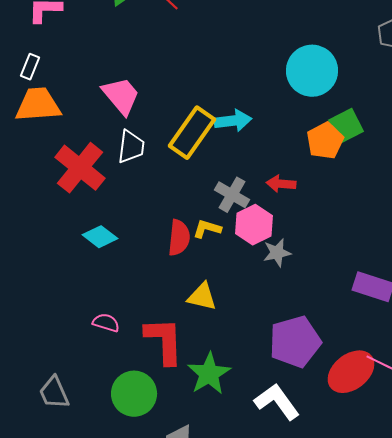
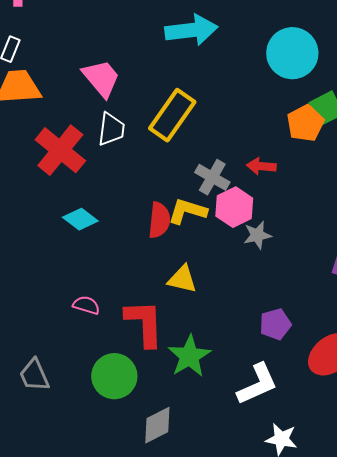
cyan arrow: (233, 121) -> (191, 30), moved, size x1.4
yellow L-shape: (207, 229) -> (187, 211), size x1.4
purple pentagon: (295, 342) -> (275, 324), size x0.6
white L-shape: (277, 402) -> (257, 384), turned 102

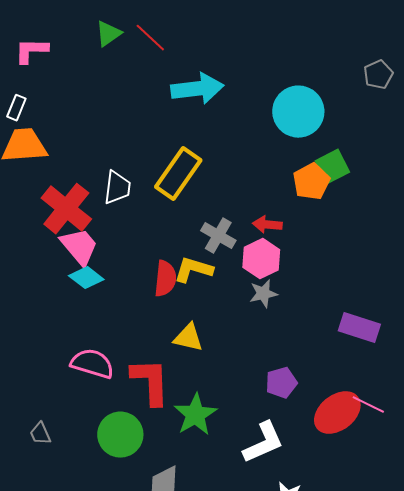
pink trapezoid: (101, 78) -> (79, 247), moved
pink hexagon: (234, 207) -> (261, 259), moved
pink semicircle: (86, 305) -> (92, 364), size x1.6
gray trapezoid: (34, 375) -> (40, 434), size x0.7

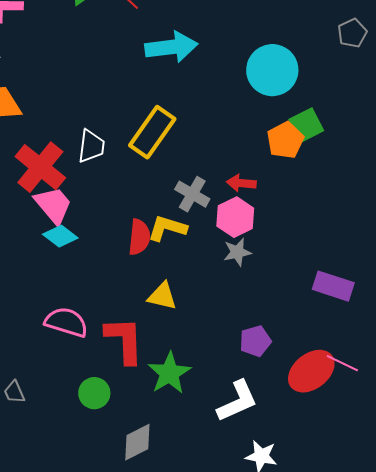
green circle: (120, 435) -> (94, 393), size x0.7

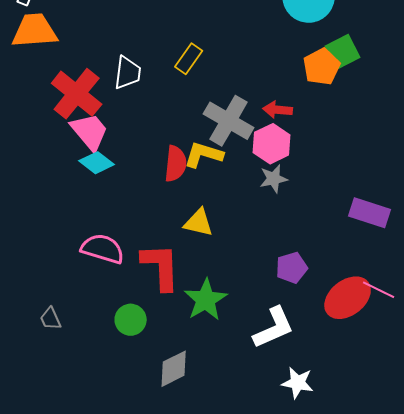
yellow rectangle: (152, 132) -> (189, 59), size x0.6
gray cross: (192, 194) -> (229, 121), size x1.4

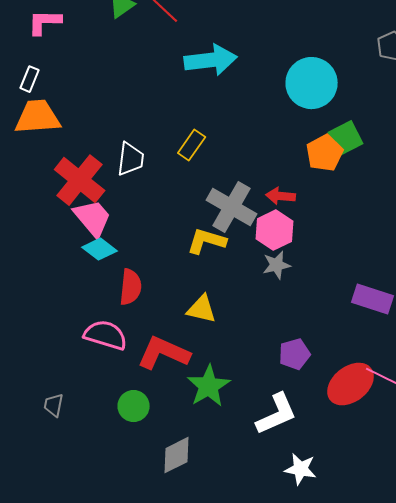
red semicircle: (176, 164) -> (131, 287), moved
red L-shape: (161, 267) -> (164, 353), turned -64
gray trapezoid: (51, 319) -> (54, 405), turned 35

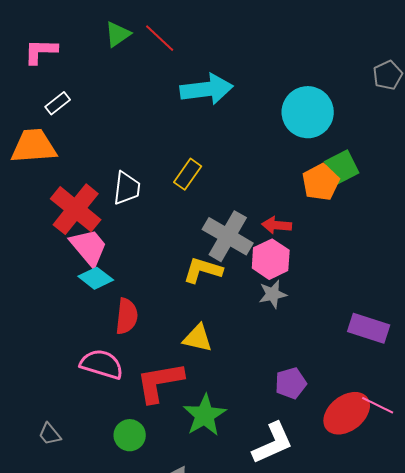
white rectangle: (30, 79) -> (58, 103), moved, turned 30
red L-shape: (164, 353) -> (160, 382), turned -34
gray trapezoid: (54, 405) -> (50, 434), turned -50

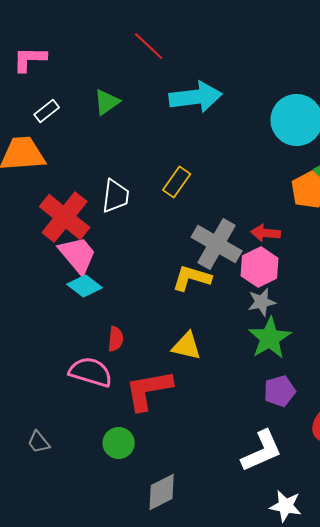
green triangle: (118, 34) -> (107, 102), moved
red semicircle: (127, 316) -> (116, 339), moved, size x0.7
green star: (205, 415) -> (270, 338), moved

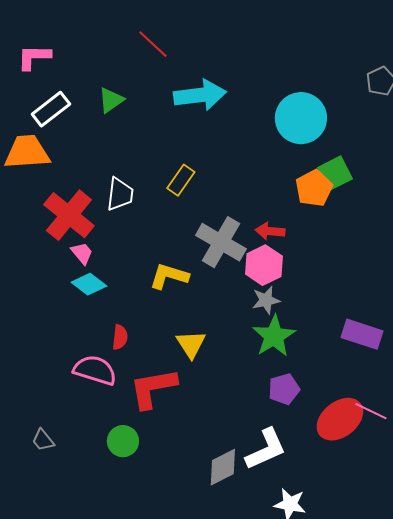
white rectangle: (47, 111) -> (51, 109), size x1.5
pink trapezoid: (78, 255) -> (82, 253), size x0.6
yellow L-shape: (192, 278) -> (169, 276), moved
yellow triangle: (187, 346) -> (191, 344), turned 44
gray diamond: (162, 492) -> (223, 467), moved

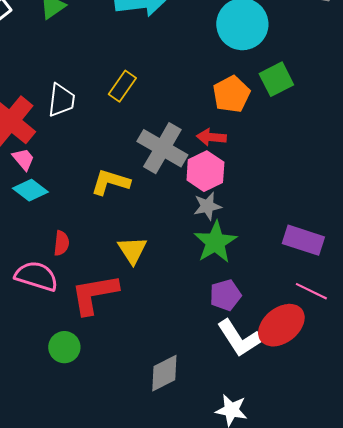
orange pentagon: (314, 188) -> (231, 94), moved
pink line: (371, 411) -> (311, 291), moved
white L-shape: (266, 449) -> (239, 338), moved, turned 81

